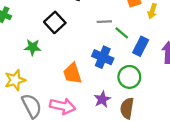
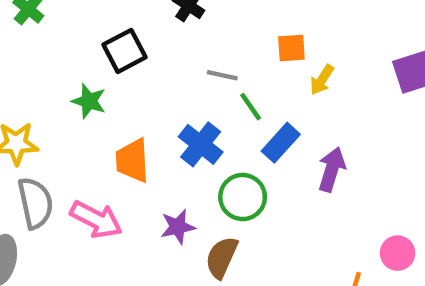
green star: (33, 47) -> (89, 101), moved

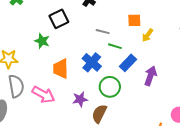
green line: (251, 107) -> (115, 46), turned -40

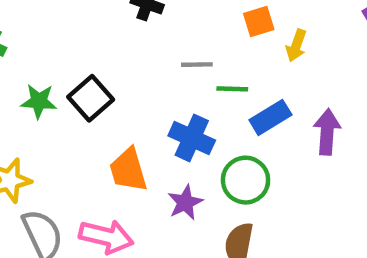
black square: (59, 19) -> (91, 98), moved
green star: (42, 41) -> (39, 101), moved
blue rectangle: (128, 63) -> (270, 117), turned 30
purple star: (80, 99) -> (185, 202), moved

